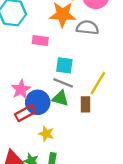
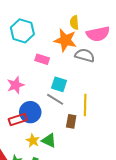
yellow line: (98, 83) -> (85, 105), turned -40
pink star: (21, 89) -> (15, 85), moved
green triangle: (60, 98) -> (49, 140), moved

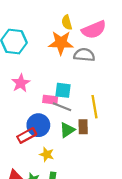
pink rectangle: (42, 59) -> (50, 100), moved
pink star: (15, 85) -> (21, 83), moved
green triangle: (49, 140) -> (67, 130), moved, turned -49

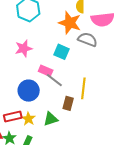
cyan square: (63, 90) -> (61, 52), moved
green triangle: (67, 130) -> (51, 119), moved
red rectangle: (27, 135) -> (13, 116), moved

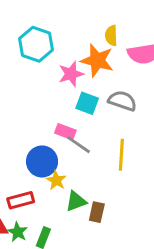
gray semicircle: (88, 39) -> (122, 101), moved
pink star: (24, 48) -> (71, 74), moved
brown rectangle: (68, 103) -> (97, 212), moved
yellow star: (28, 119) -> (56, 180), moved

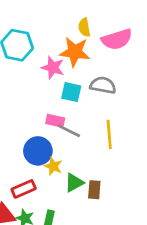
pink star: (71, 74) -> (53, 68), turned -30

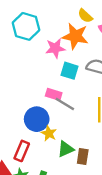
yellow semicircle: (84, 27) -> (85, 16), turned -42
pink star: (53, 68) -> (55, 48), turned -30
red rectangle: (24, 189) -> (22, 151), turned -48

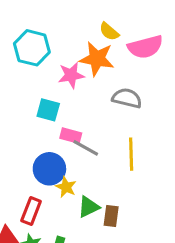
cyan square: (70, 71) -> (48, 110), moved

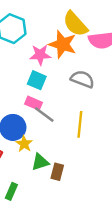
yellow semicircle: (109, 32) -> (75, 24), size x1.6
cyan square: (48, 110) -> (37, 80), moved

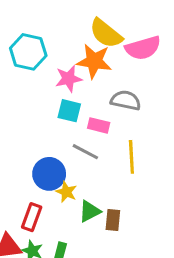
pink rectangle: (33, 103) -> (99, 125), moved

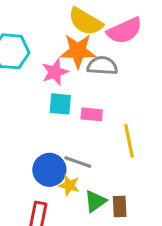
gray semicircle: (126, 100) -> (102, 66), moved
gray line: (85, 152) -> (78, 162), moved

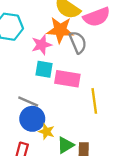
gray semicircle: (102, 66) -> (78, 42), turned 60
pink rectangle: (92, 114) -> (67, 79), size x1.5
gray line: (78, 162) -> (28, 102), moved

